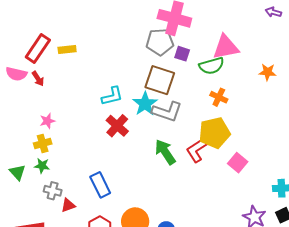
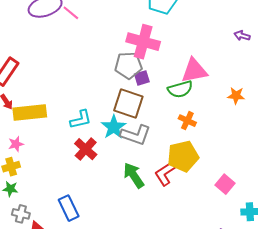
yellow rectangle: (67, 50) -> (30, 113), moved, size x1.8
purple square: (182, 54) -> (142, 78), moved, turned -35
pink square: (238, 163) -> (225, 184), moved

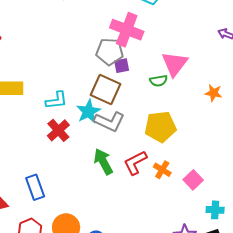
pink triangle: (194, 71) -> (175, 64), turned -48
green semicircle: (180, 89) -> (159, 81), size x0.7
orange cross: (187, 121) -> (162, 170), moved
yellow pentagon: (183, 156) -> (160, 127), moved

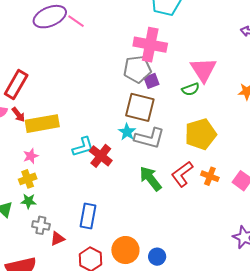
cyan L-shape: (56, 100) -> (83, 147), moved
cyan star: (88, 111) -> (127, 132), size x0.7
blue rectangle: (35, 187) -> (88, 216), turned 40

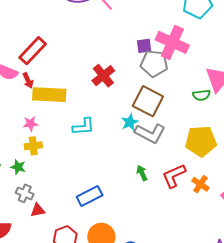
purple square: (152, 81) -> (144, 46), moved
red cross: (101, 156) -> (103, 76), moved
yellow cross: (28, 179) -> (33, 146), moved
green arrow: (150, 179) -> (142, 173), size x0.6
blue rectangle: (88, 216) -> (90, 196), moved, turned 40

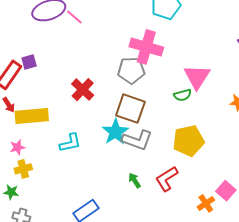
purple square: (144, 46) -> (29, 62), moved
cyan star: (130, 122) -> (115, 132), size x1.5
orange cross: (200, 184) -> (206, 203), moved, turned 30

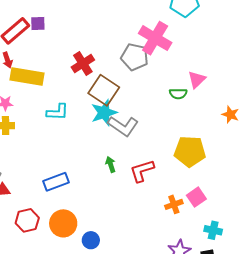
pink triangle: (197, 77) -> (197, 80), size x0.7
brown square: (130, 109) -> (104, 90), moved
yellow pentagon: (188, 141) -> (190, 151), moved

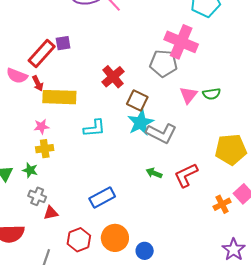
pink triangle: (197, 80) -> (188, 95), moved
brown square: (104, 90) -> (137, 101), size x0.7
green arrow: (111, 164) -> (154, 173), turned -42

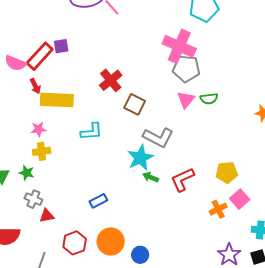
gray pentagon: (163, 63) -> (186, 69), moved
pink semicircle: (17, 76) -> (15, 63), moved
cyan star: (141, 123) -> (140, 158), moved
yellow pentagon: (231, 149) -> (227, 172), moved, size x0.7
blue rectangle: (102, 197) -> (98, 201), size x0.7

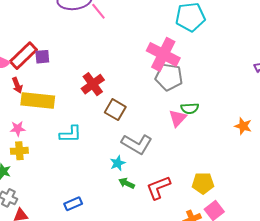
purple square: (61, 46) -> (42, 57), moved
pink triangle: (186, 100) -> (178, 118), moved
cyan star: (140, 158) -> (118, 163), size x0.6

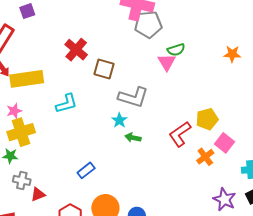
purple square: (42, 57) -> (27, 11), moved
yellow cross: (19, 151) -> (21, 132), size x1.5
red L-shape: (158, 188) -> (180, 134), moved

